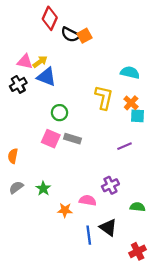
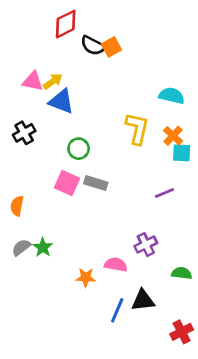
red diamond: (50, 18) -> (66, 24), turned 40
black cross: (18, 84) -> (24, 133), moved
green star: (43, 188) -> (43, 247), moved
black triangle: (108, 227) -> (143, 300), turned -42
blue line: (89, 235) -> (117, 310), turned 30

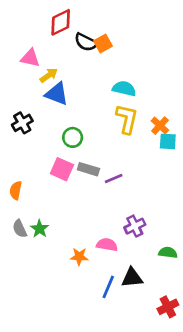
pink triangle: (33, 81) -> (30, 58), moved
cyan semicircle: (172, 96) -> (124, 88), moved
purple line: (164, 193) -> (114, 178), moved
gray semicircle: (21, 247) -> (20, 229), turned -78

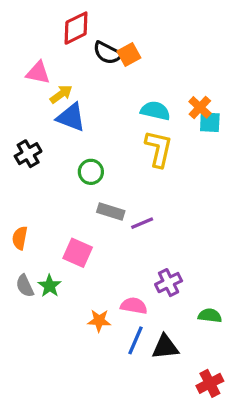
orange cross: (160, 126) -> (200, 107), moved
cyan square: (168, 141) -> (210, 122), moved
pink square: (62, 169) -> (78, 253), moved
blue line: (108, 287) -> (135, 340), moved

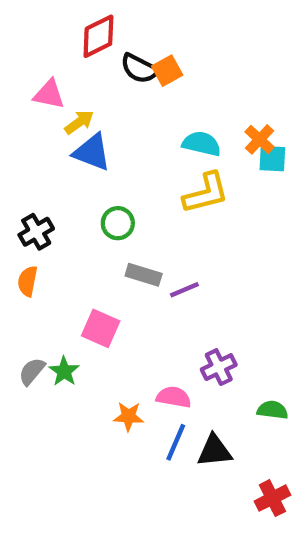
yellow L-shape: (159, 149) -> (206, 193), turned 63
black cross: (28, 154) -> (36, 232), moved
orange semicircle: (20, 238) -> (28, 281), moved
gray semicircle: (25, 286) -> (32, 371), turned 65

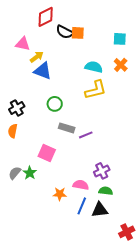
orange square: (167, 71) -> (78, 33), turned 32
cyan square: (272, 159) -> (120, 39), moved
green semicircle: (272, 410) -> (106, 191), moved

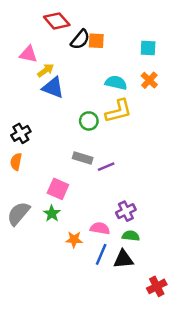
red diamond: (46, 17) -> (57, 21), turned 75
black semicircle: (65, 32) -> (80, 39), turned -78
green circle: (55, 104) -> (89, 121), moved
gray semicircle: (15, 173) -> (18, 214), size x1.5
green star: (30, 173) -> (52, 214), moved

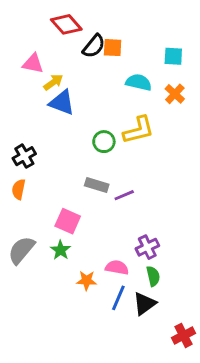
cyan semicircle: (116, 83) -> (139, 82), moved
green semicircle: (131, 236) -> (153, 276), turned 70
black triangle: (123, 259) -> (144, 304), turned -30

